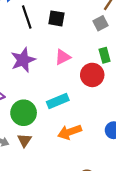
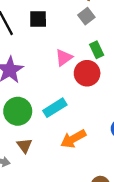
pink triangle: (63, 57) -> (64, 58), moved
green circle: (24, 113) -> (18, 111), moved
brown triangle: (24, 140) -> (24, 145), moved

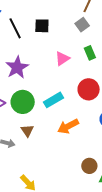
red circle: (87, 73) -> (89, 89), moved

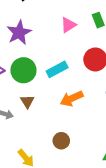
brown circle: (89, 166) -> (61, 141), moved

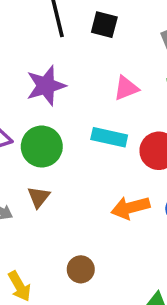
cyan rectangle: (57, 69) -> (109, 137), moved, turned 30
orange arrow: (72, 99) -> (130, 208), moved

